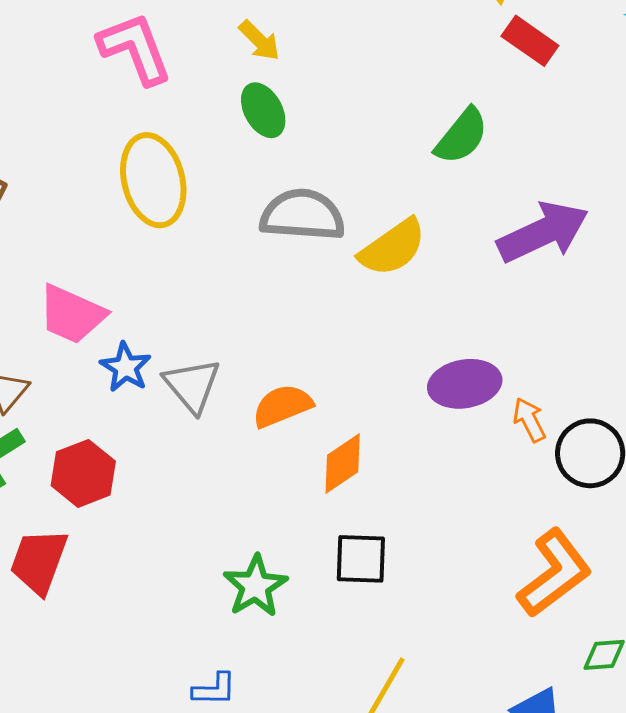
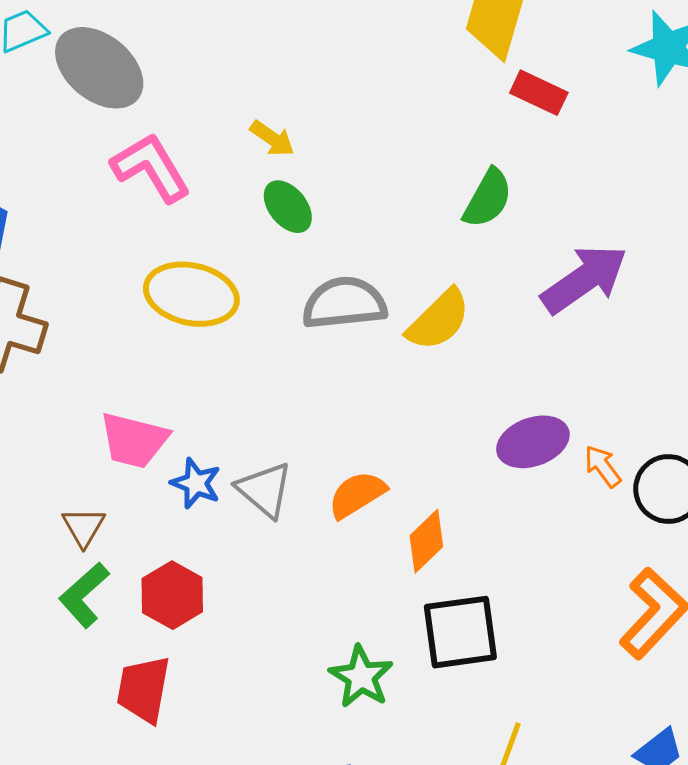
yellow ellipse: (153, 180) -> (191, 294), turned -54
black square: (361, 559) -> (460, 632), size x1.4

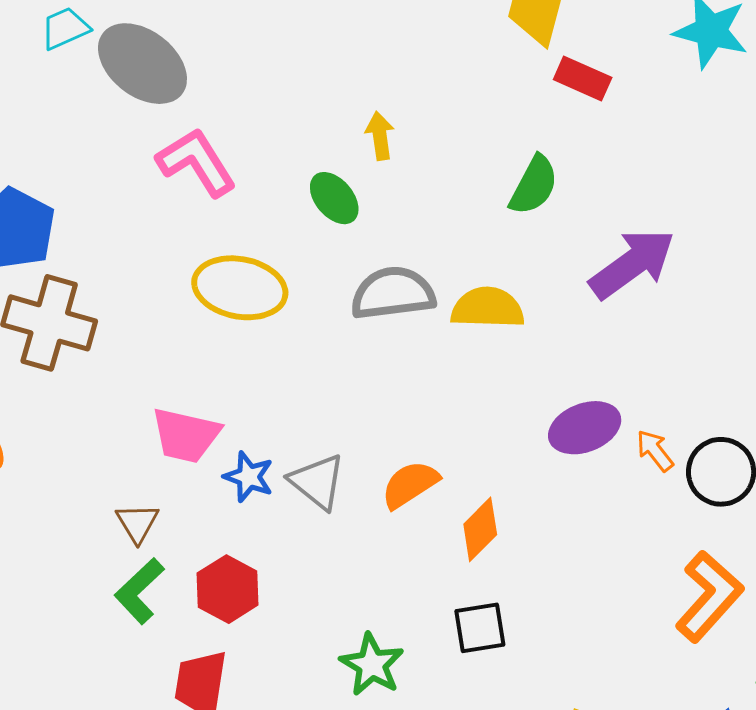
yellow arrow: (272, 138) -> (380, 136), moved, turned -132
yellow semicircle: (439, 320) -> (488, 308), turned -132
black square: (460, 632) -> (480, 628), moved, size x0.7
green star: (361, 677) -> (372, 665), moved

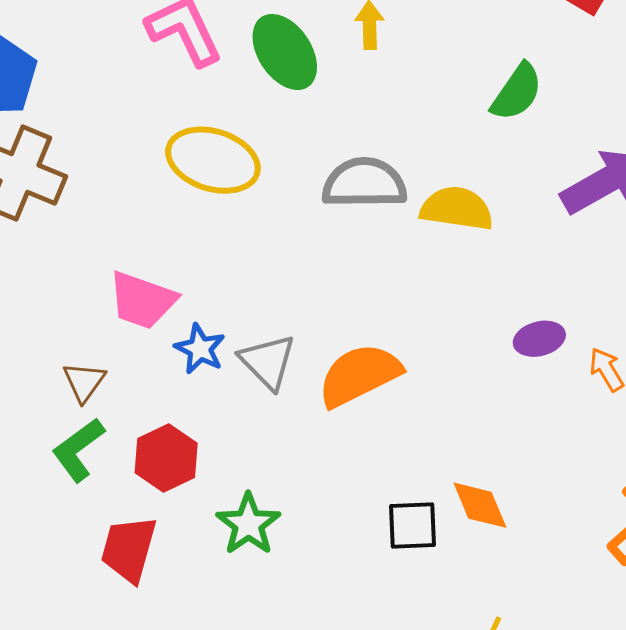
green ellipse: (334, 198) -> (285, 52), moved, size x1.4
purple ellipse: (585, 428) -> (539, 339), size x0.7
orange semicircle: (410, 484) -> (359, 375), size x1.4
orange diamond: (480, 529) -> (480, 505), moved, turned -74
green star: (372, 665) -> (248, 524), moved

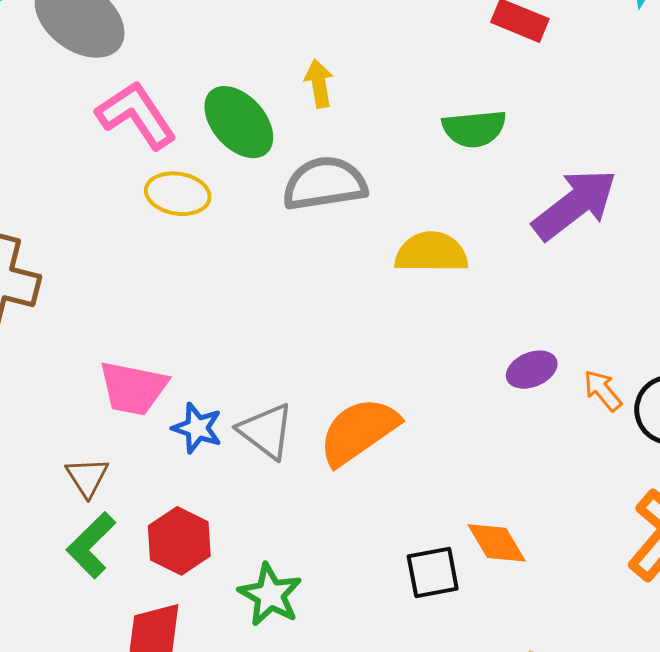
green semicircle: (517, 92) -> (474, 129), turned 58
yellow ellipse: (213, 160) -> (178, 194), moved, size x0.7
gray semicircle: (364, 183) -> (325, 183), moved

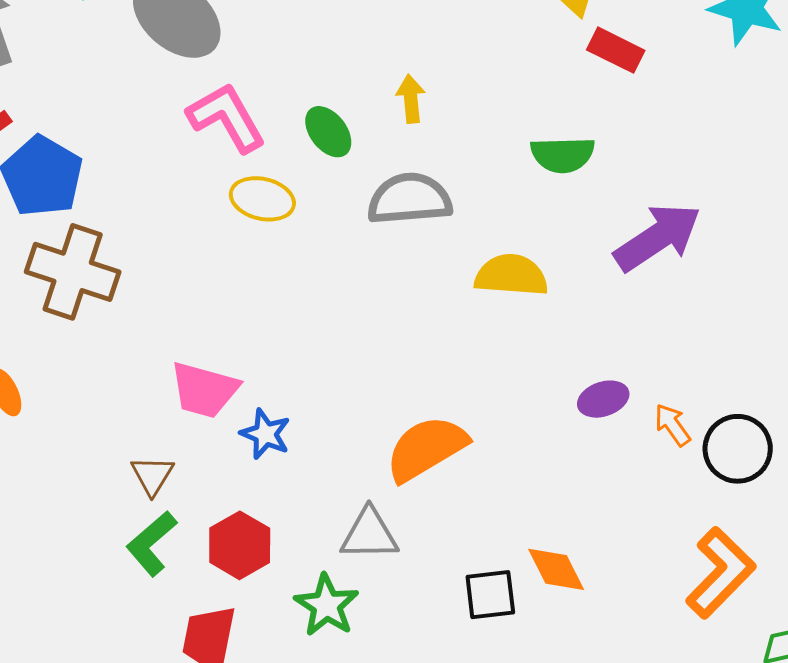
green ellipse: (239, 122) -> (328, 132), size x0.7
gray triangle: (266, 431) -> (369, 534), moved, turned -42

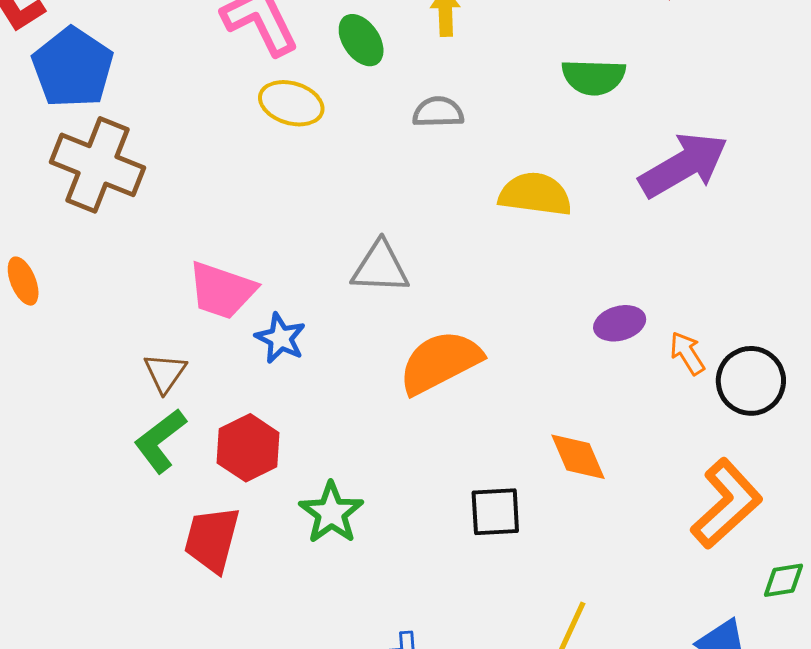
gray semicircle: (410, 199) -> (438, 112), size x0.6
gray triangle: (369, 534) -> (380, 267), moved
orange diamond: (556, 569) -> (578, 457), moved

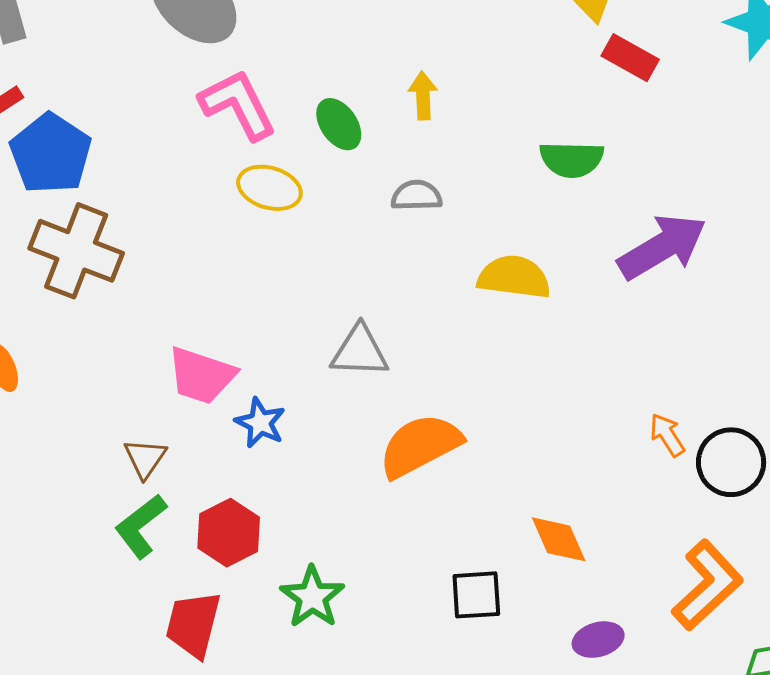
purple ellipse: (620, 323) -> (598, 640), moved

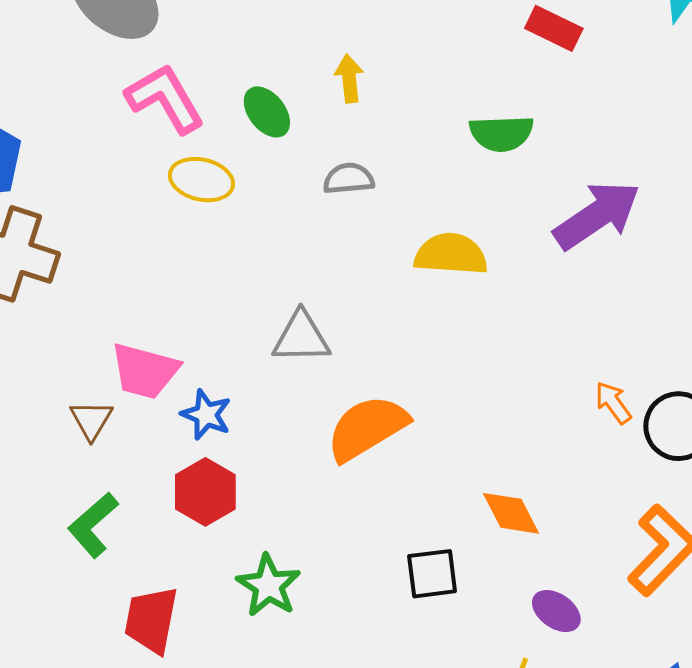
brown triangle: (145, 458) -> (91, 420), moved
red hexagon: (229, 533) -> (205, 492), moved
purple ellipse: (598, 640) -> (556, 611), turned 54

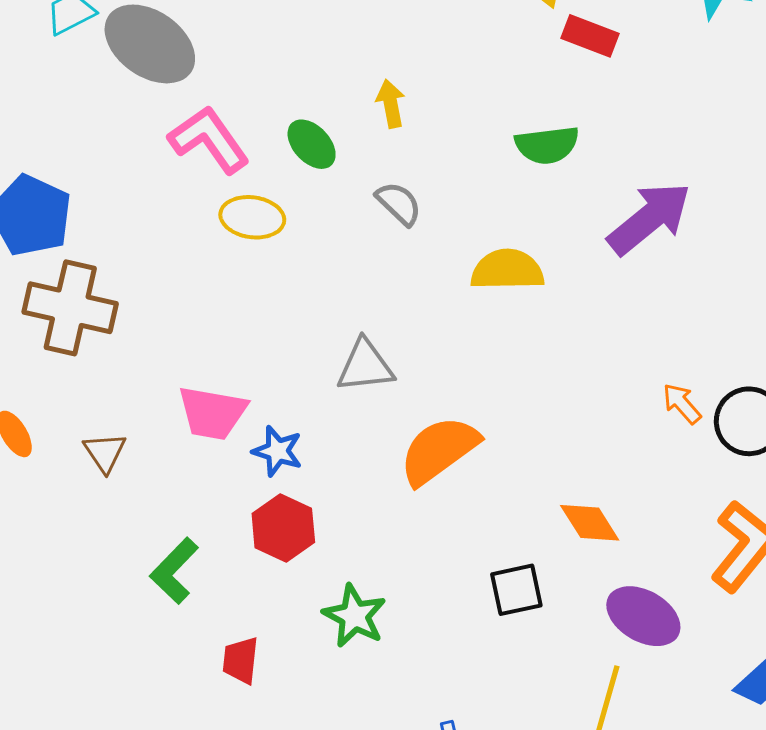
gray semicircle: (349, 179) -> (399, 203), turned 54
brown triangle: (91, 420) -> (105, 452), moved
purple ellipse: (556, 611) -> (643, 616), size x1.5
red trapezoid: (151, 620) -> (241, 660), size x0.7

